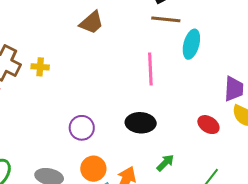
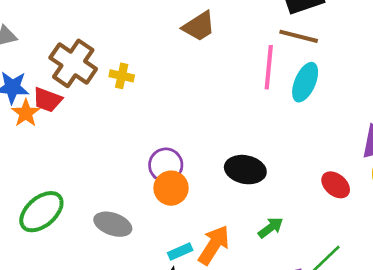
cyan ellipse: (191, 44) -> (305, 82), moved
pink line: (150, 69) -> (269, 67), moved
orange circle: (93, 169) -> (171, 188), moved

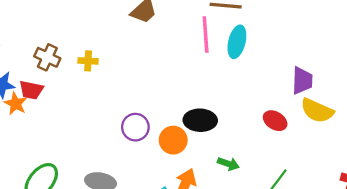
brown cross: (73, 63) -> (47, 57), size x0.7
orange circle: (171, 188) -> (173, 140), moved
green arrow: (271, 228) -> (228, 164), turned 65

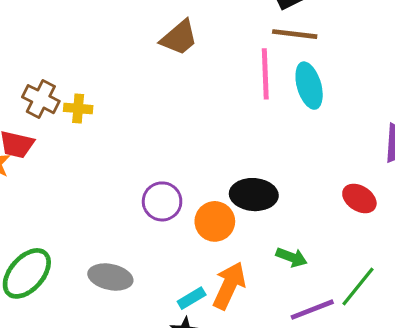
cyan ellipse: (237, 42) -> (309, 86), turned -32
yellow cross: (88, 61) -> (78, 108), moved

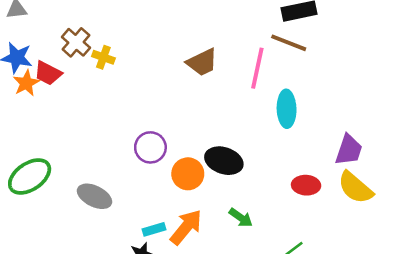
brown trapezoid: (179, 38) -> (202, 62), moved
cyan ellipse: (309, 86) -> (287, 109), moved
red ellipse: (359, 198) -> (306, 185), turned -44

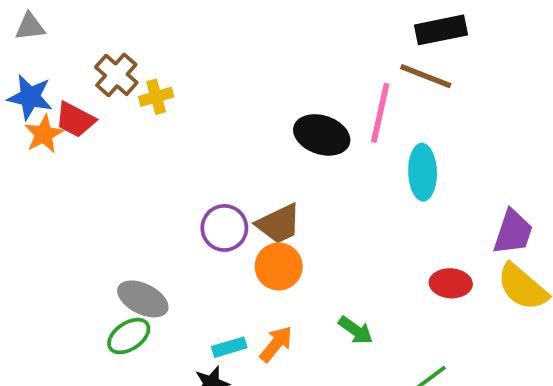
yellow cross: (103, 57) -> (156, 97), turned -35
brown trapezoid: (202, 62) -> (279, 224), moved
black ellipse: (224, 161) -> (322, 135), moved
green ellipse: (30, 176) -> (129, 336), moved, size x0.7
orange arrow: (186, 227) -> (276, 344), size x0.7

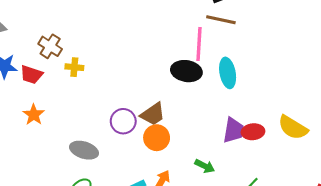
yellow cross: (156, 97) -> (74, 67), moved, turned 30
orange star: (44, 134) -> (34, 115), moved
black ellipse: (322, 135) -> (186, 71), moved
purple trapezoid: (513, 232) -> (233, 130), moved
gray ellipse: (143, 299) -> (84, 150), moved

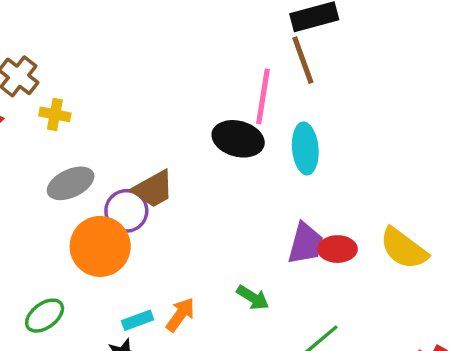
brown line: (221, 20) -> (303, 60), turned 52
brown trapezoid: (153, 114) -> (153, 189), moved
orange circle: (157, 138) -> (100, 246), moved, size x1.4
gray ellipse: (84, 150) -> (71, 183), moved, turned -48

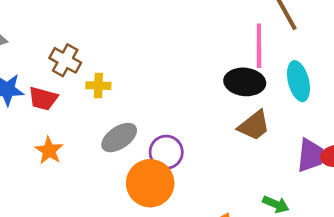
brown trapezoid: (153, 189) -> (254, 125), moved

